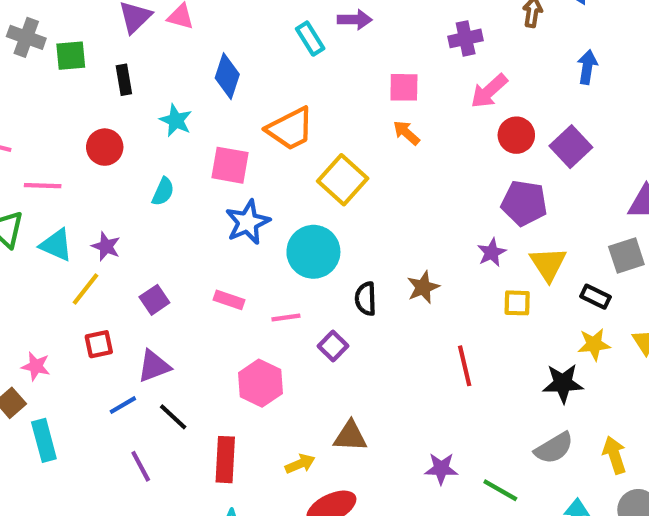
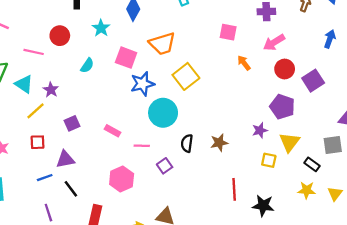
orange arrow: (406, 133) -> (244, 63), moved
pink line: (43, 186) -> (34, 52), moved
blue star: (248, 222) -> (142, 84), moved
black star: (563, 383) -> (263, 206), moved

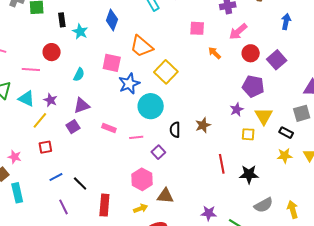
cyan star: (101, 28) -> (80, 32), moved
orange trapezoid: (162, 44) -> (141, 46), turned 65
purple triangle: (65, 159) -> (82, 106), moved
pink hexagon: (122, 179) -> (142, 179), moved

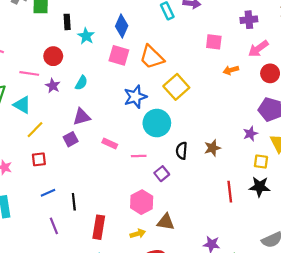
orange arrow: (215, 53) -> (231, 70), turned -64
pink square: (112, 63) -> (119, 55), moved
purple star: (50, 100) -> (53, 86), moved
black star: (249, 174) -> (260, 187), moved
black line: (80, 184) -> (74, 202), turned 35

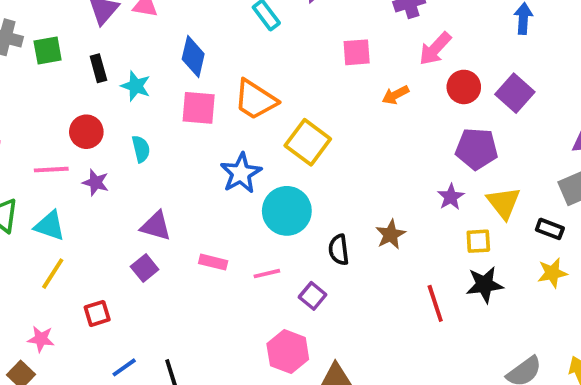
cyan semicircle: (81, 83) -> (141, 149), moved, turned -32
purple triangle: (82, 117) -> (156, 226), turned 42
yellow line: (35, 130) -> (53, 274), moved

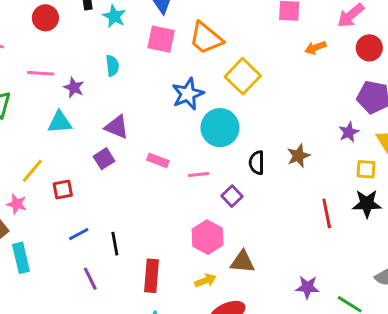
red circle: (86, 132) -> (45, 18), moved
cyan triangle: (50, 226) -> (60, 122), moved, turned -30
yellow line: (53, 274) -> (32, 171), moved

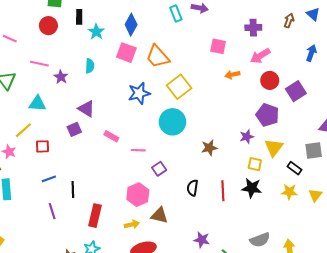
cyan triangle: (60, 122) -> (37, 103), moved
cyan circle: (220, 128) -> (172, 122), moved
black semicircle: (257, 163) -> (193, 188), moved

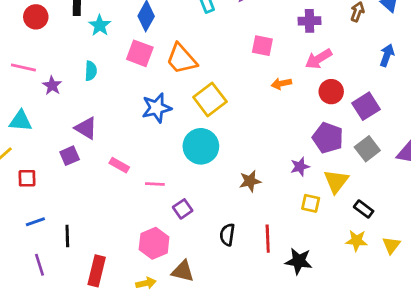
gray square: (314, 151) -> (367, 149), moved, turned -30
black star: (252, 188) -> (299, 261), moved

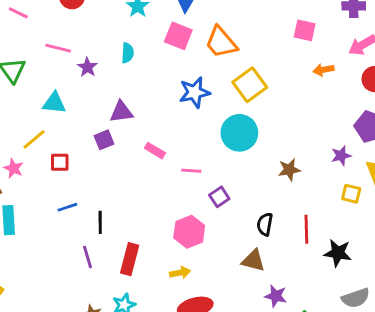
purple triangle: (86, 128) -> (121, 112), turned -40
purple line: (39, 265) -> (88, 257), moved
brown triangle: (183, 271) -> (253, 260), moved

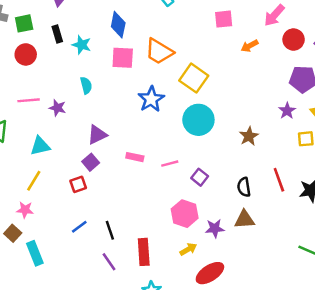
red square: (60, 162) -> (78, 184), moved
purple star: (276, 296) -> (215, 228), moved

